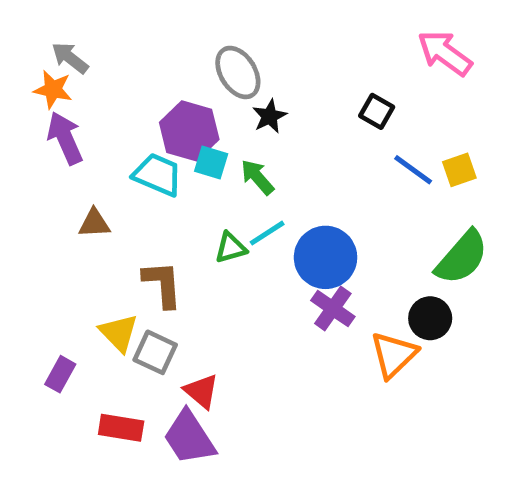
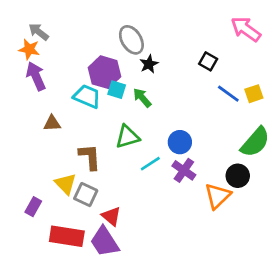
cyan line: (267, 233) -> (150, 164), moved
green triangle: (231, 248) -> (127, 137), size x1.4
blue circle: (326, 257) -> (180, 142), size x0.7
red rectangle: (121, 428) -> (67, 236), size x1.4

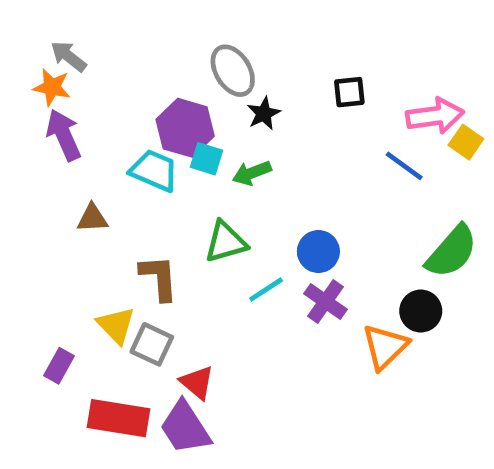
pink arrow: (246, 29) -> (435, 116), moved, turned 136
black square: (208, 61) -> (349, 92), moved, turned -36
yellow square: (254, 94) -> (466, 142), moved, turned -36
green arrow: (142, 98) -> (252, 173), turned -70

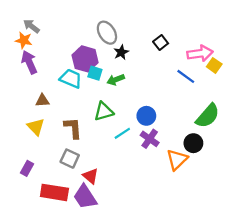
black square: (349, 92) -> (161, 42), turned -32
yellow triangle: (116, 325) -> (36, 127), moved

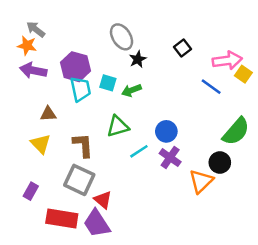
purple hexagon: (85, 59) -> (76, 67), moved
purple arrow: (29, 62) -> (33, 70), turned -55
cyan trapezoid: (71, 79) -> (80, 89), turned 55
gray square: (70, 159) -> (79, 180), size x1.4

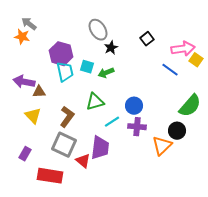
purple arrow: (33, 70) -> (24, 82), moved
brown L-shape: (83, 145) -> (67, 117), turned 40
purple cross: (170, 158) -> (137, 127), turned -30
purple trapezoid: (97, 223) -> (100, 148), moved, turned -140

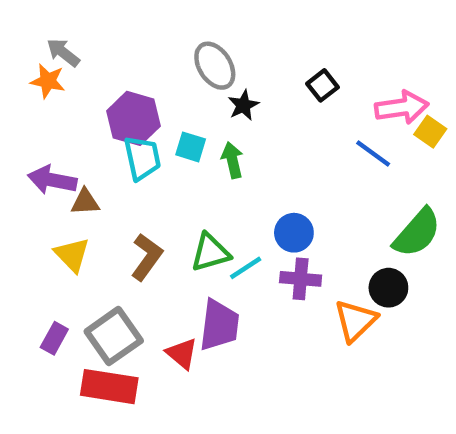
green arrow: (106, 73) -> (232, 160), turned 98
green triangle: (95, 102) -> (210, 252), moved
gray square: (64, 145) -> (114, 336), moved, turned 30

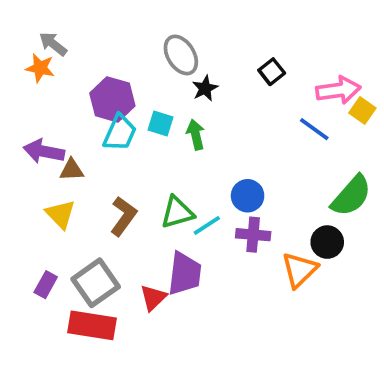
cyan trapezoid: (142, 158) -> (120, 133), turned 36
red triangle: (182, 354) -> (153, 298), turned 36

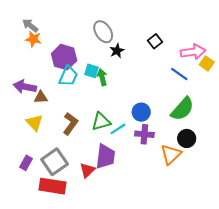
orange star: (40, 68) -> (33, 39), moved
green arrow: (196, 135) -> (102, 77), moved
green semicircle: (351, 196) -> (182, 109), moved

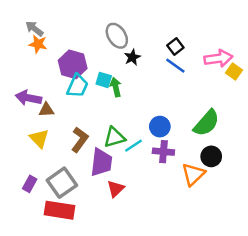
blue line: (179, 74) -> (175, 66), moved
purple trapezoid: (105, 156) -> (101, 162), moved
red triangle: (87, 170) -> (116, 189), moved

